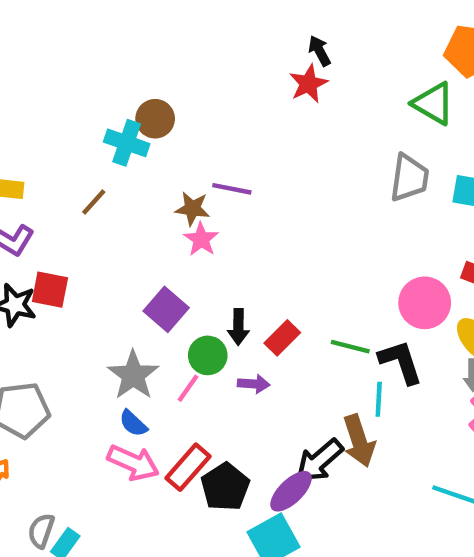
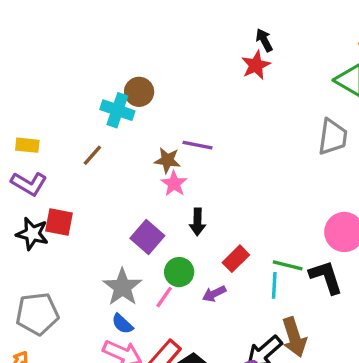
black arrow: (238, 327) -> (197, 222), moved
purple arrow: (254, 384) -> (214, 294), turned 150
cyan line: (379, 399) -> (274, 285), moved

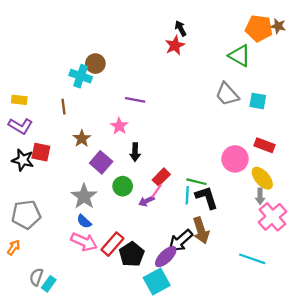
gray trapezoid: (333, 137) -> (227, 94), turned 130
brown line: (92, 155) -> (64, 107), turned -49
brown star: (167, 160) -> (82, 138), moved, turned 30
black L-shape: (326, 277) -> (207, 198), moved
pink line: (164, 297) -> (157, 191), moved

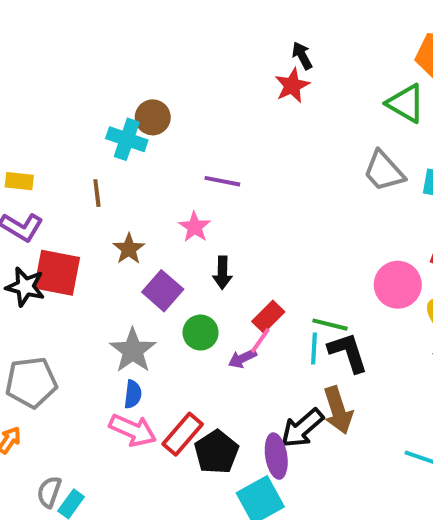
red square: (41, 152) -> (57, 273), size x1.4
blue semicircle: (84, 221) -> (133, 394), turned -126
purple ellipse: (166, 257) -> (276, 456), turned -55

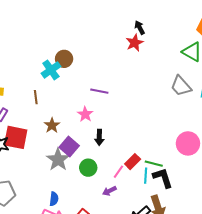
cyan cross: (127, 139) -> (51, 70), turned 36
red rectangle: (268, 317) -> (133, 162), moved
gray star: (133, 350) -> (58, 160), moved
purple arrow: (242, 358) -> (109, 191), moved

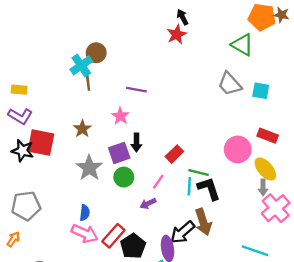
brown line: (36, 97) -> (88, 83), moved
purple square: (69, 146) -> (119, 153), moved, turned 30
red rectangle: (133, 162) -> (174, 154), moved

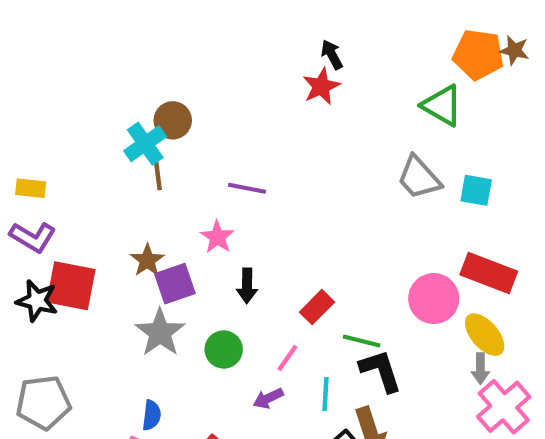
red rectangle: (268, 136) -> (489, 273), size x1.4
purple square: (119, 153) -> (175, 284), moved
cyan line: (189, 186) -> (325, 394), moved

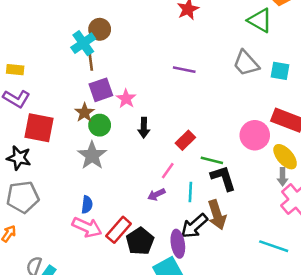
purple line: (247, 188) -> (184, 70), moved
purple square: (175, 284) -> (101, 90), moved
black star: (37, 301) -> (19, 158), moved
green circle: (224, 349) -> (100, 125), moved

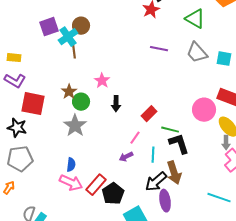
green triangle: (260, 20) -> (195, 19), moved
purple line: (184, 70) -> (159, 49), moved
purple square: (101, 90) -> (49, 27), moved
purple ellipse: (178, 244) -> (165, 201), moved

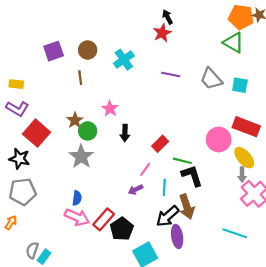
green triangle: (195, 19) -> (234, 43), moved
cyan cross: (68, 37) -> (124, 60), moved
red square: (33, 104) -> (36, 133), turned 30

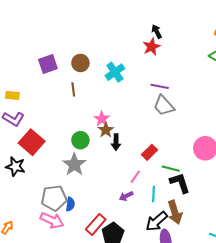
gray trapezoid: (211, 79) -> (164, 106), moved
brown star: (75, 120) -> (106, 130), moved
gray pentagon: (23, 192) -> (54, 198), moved
pink arrow: (77, 217) -> (52, 220), moved

